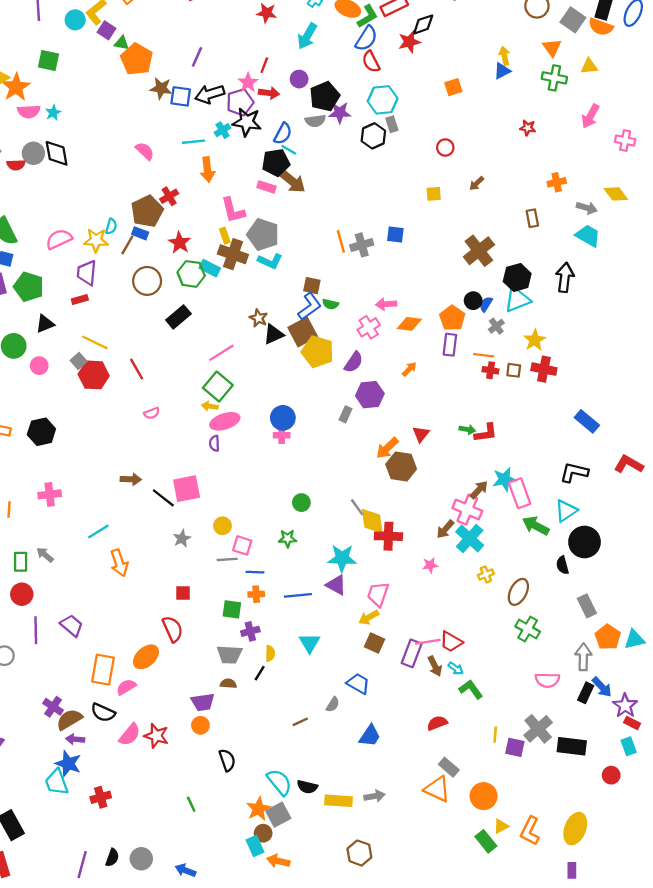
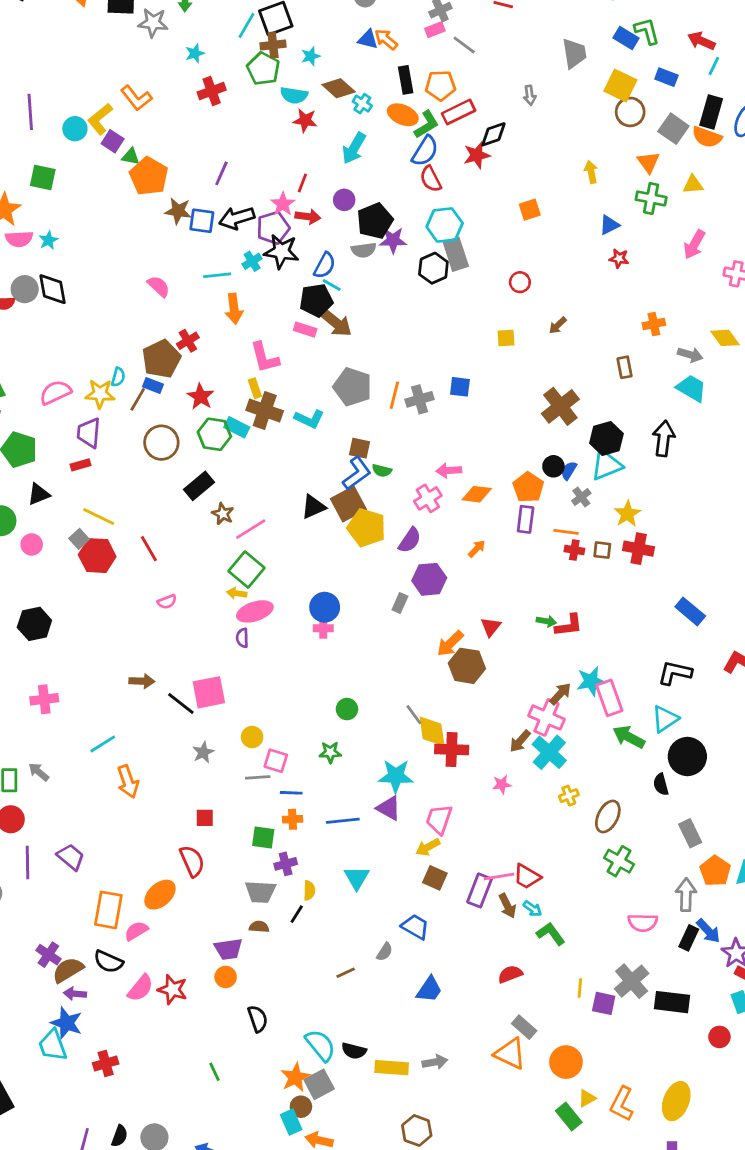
blue triangle: (502, 71) -> (609, 225), moved
gray rectangle: (392, 124) -> (456, 254), size x1.6
gray pentagon: (263, 235) -> (353, 387), moved
orange line: (341, 241) -> (394, 395), turned 30
brown star: (258, 318) -> (223, 514), moved

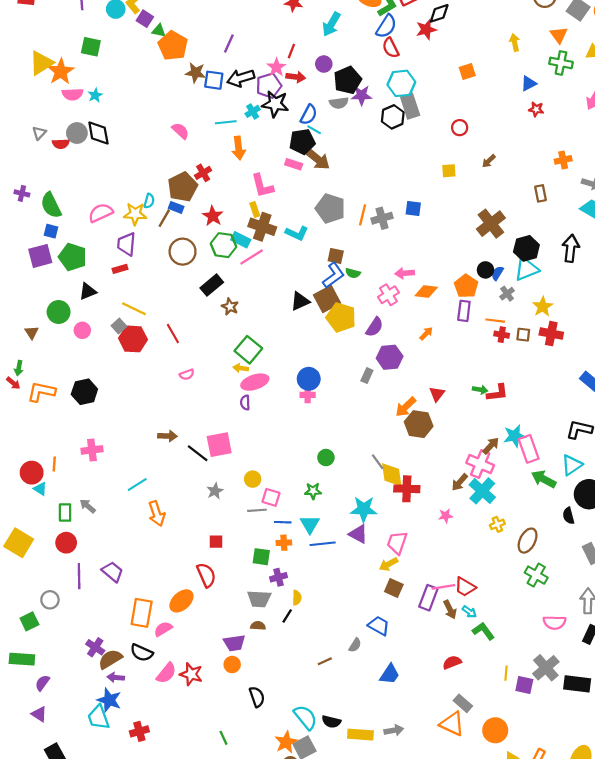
pink line: (251, 529) -> (252, 257), moved
cyan triangle: (357, 878) -> (310, 524), moved

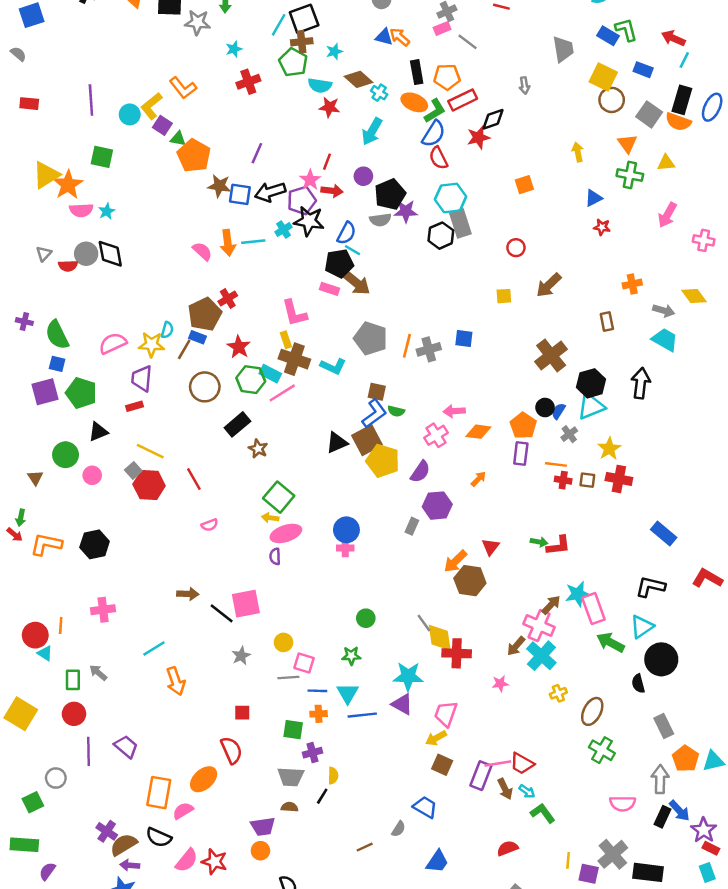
orange arrow: (239, 148) -> (228, 243), moved
brown arrow: (489, 161) -> (549, 285), size x1.6

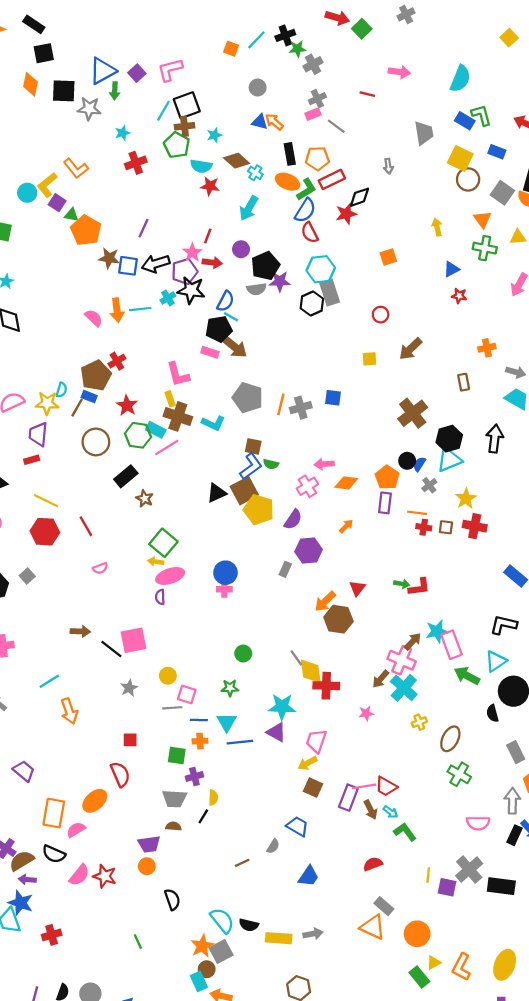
gray square: (133, 470) -> (27, 576), moved

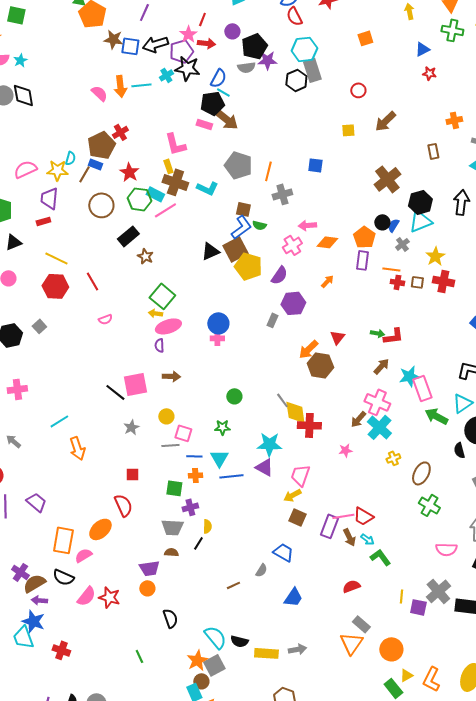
gray cross: (301, 408) -> (282, 194), moved
brown arrow: (80, 631) -> (171, 376), moved
brown arrow: (413, 641) -> (381, 366), moved
orange triangle: (373, 927) -> (351, 643), turned 40
red cross: (52, 935) -> (61, 650), turned 36

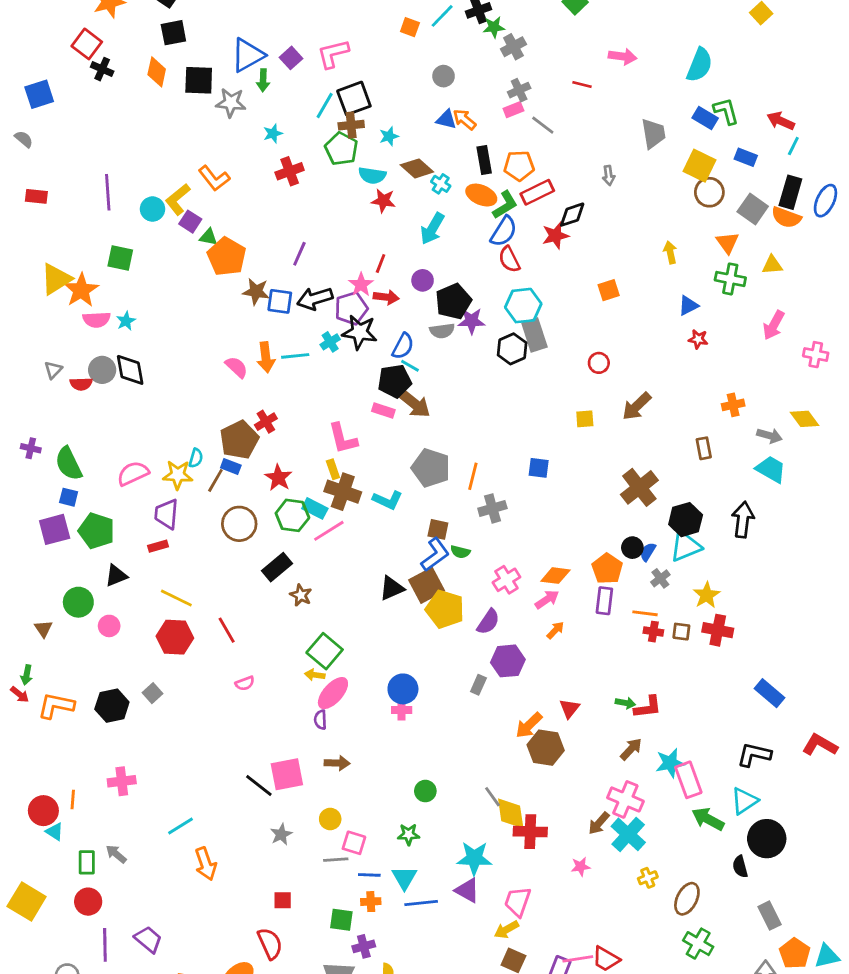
pink arrow: (307, 225) -> (547, 599), moved, turned 150
pink ellipse: (168, 326) -> (333, 693), turned -30

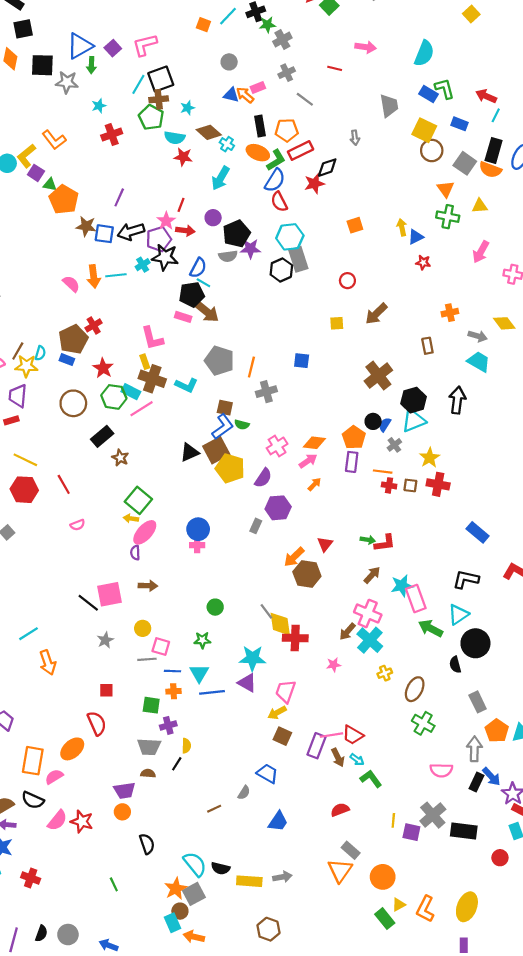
pink rectangle: (513, 110) -> (258, 88), moved
yellow arrow: (670, 252) -> (402, 227), moved
brown line: (215, 480) -> (18, 351), moved

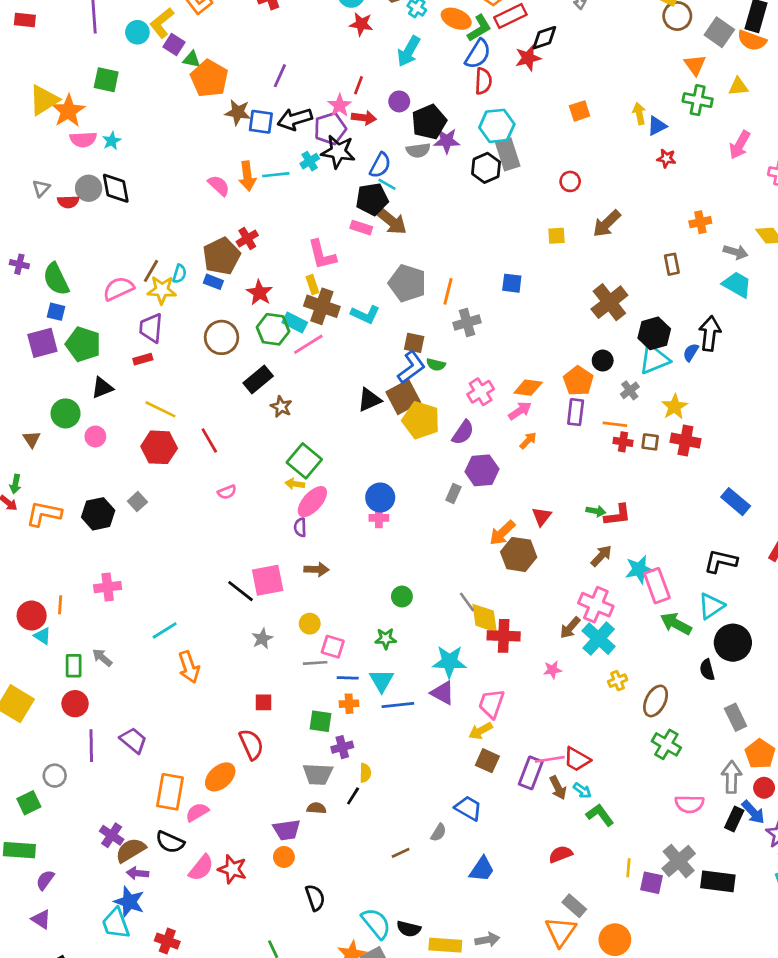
red semicircle: (279, 202) -> (483, 81), turned -150
blue semicircle: (385, 425) -> (691, 352), moved
red circle: (500, 858) -> (764, 788), moved

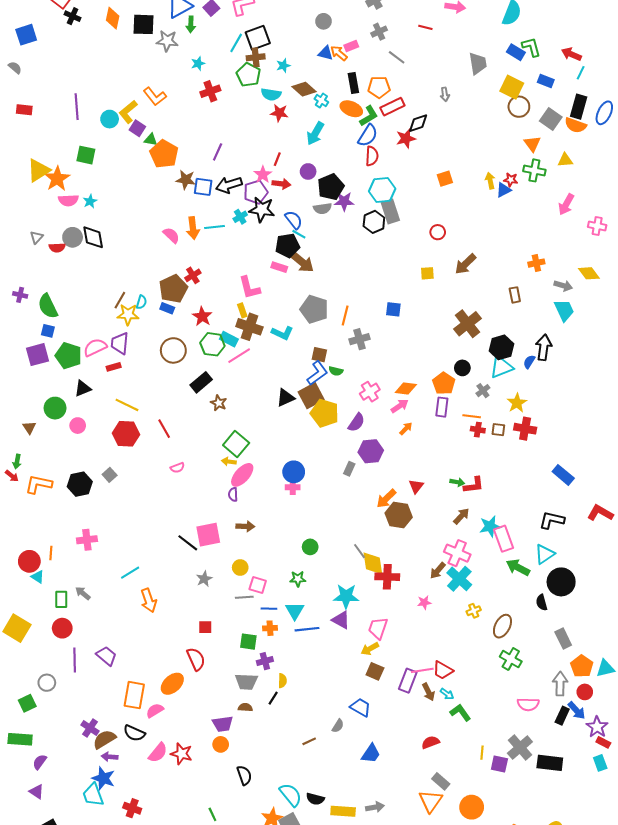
red star: (666, 158) -> (511, 180), moved
blue semicircle: (380, 165) -> (294, 220), turned -66
cyan trapezoid: (737, 285) -> (564, 310), turned 35
pink semicircle: (118, 289) -> (95, 347), moved

